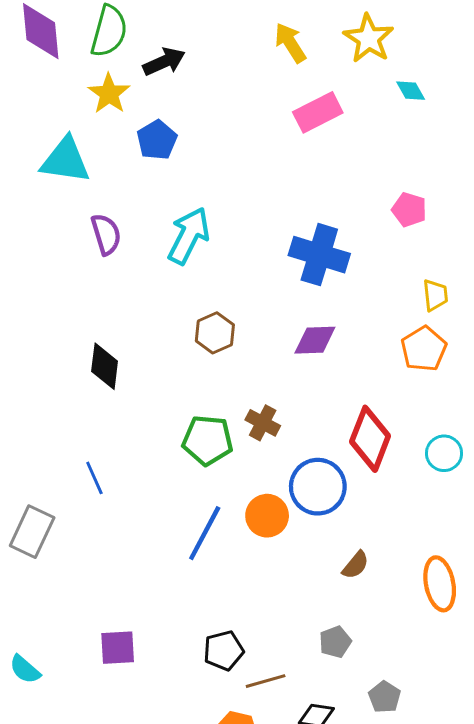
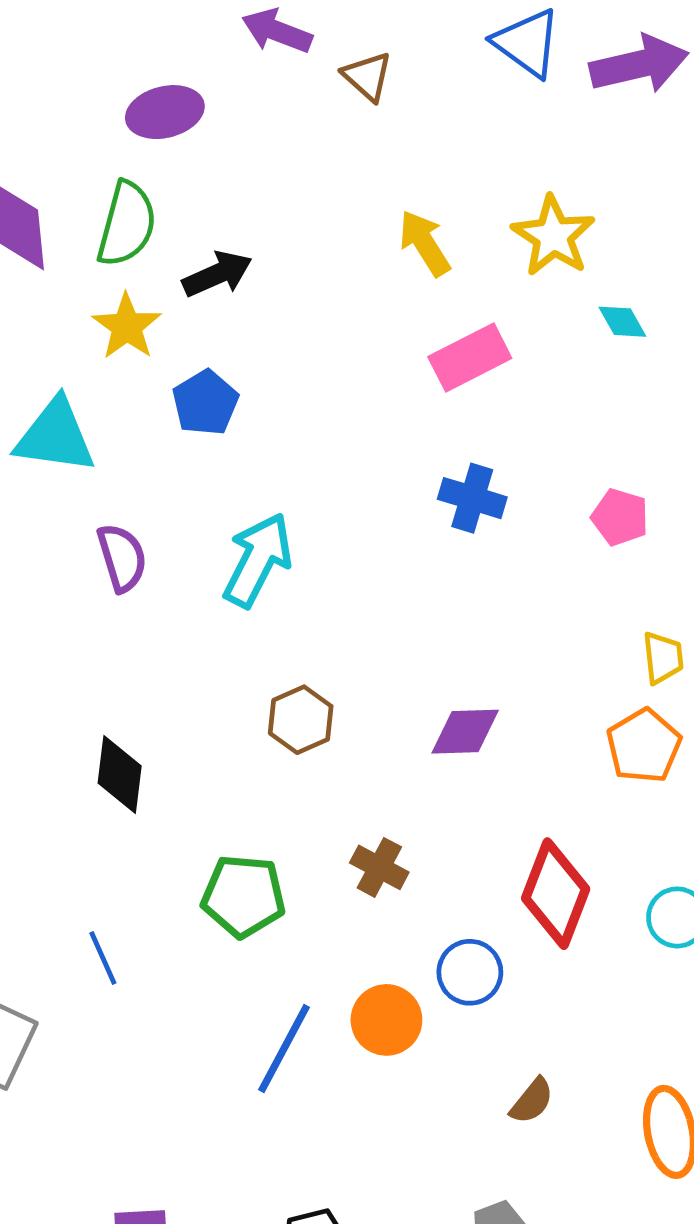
blue cross: (319, 255) -> (472, 498), moved, size x0.7
green pentagon: (208, 440) -> (243, 896), moved
blue circle: (318, 487) -> (470, 972), size x0.7

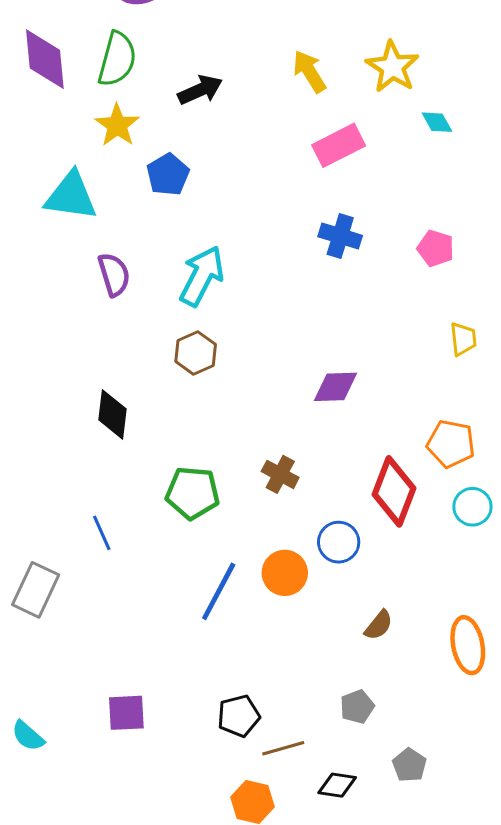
black arrow: (217, 274) -> (200, 90), moved
brown hexagon: (301, 720) -> (196, 353), moved
orange pentagon: (644, 746) -> (451, 444), moved, turned -30

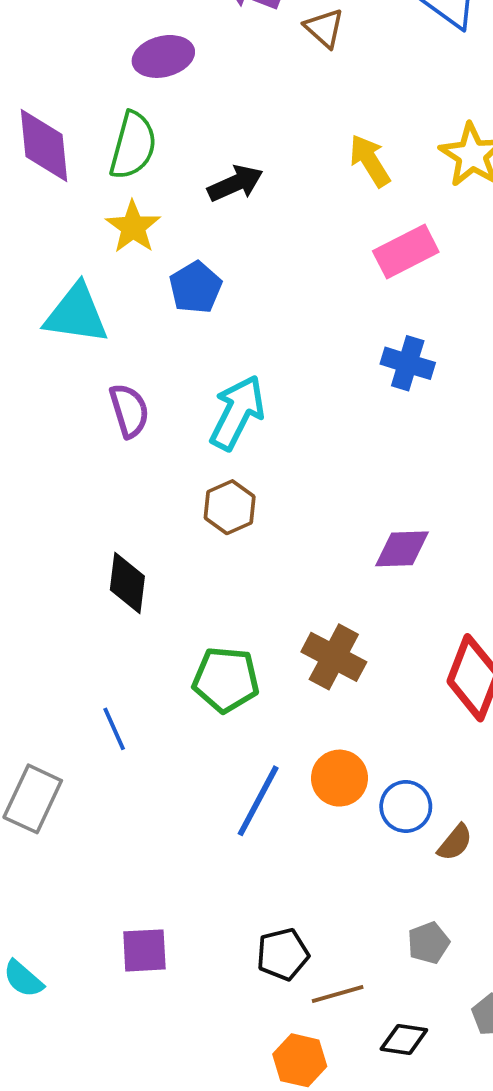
brown cross: (280, 474) -> (334, 657), size x1.4
blue circle: (339, 542) -> (406, 806), moved

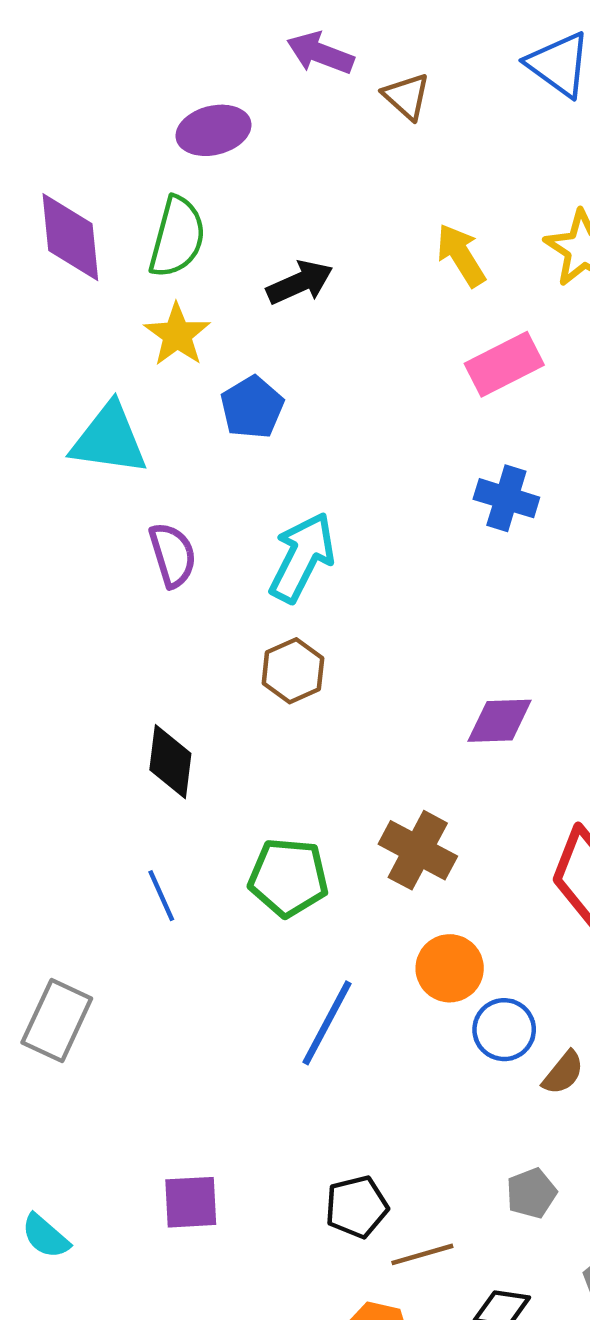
blue line: (114, 729) -> (161, 896), moved
orange circle: (339, 778) -> (450, 968), moved

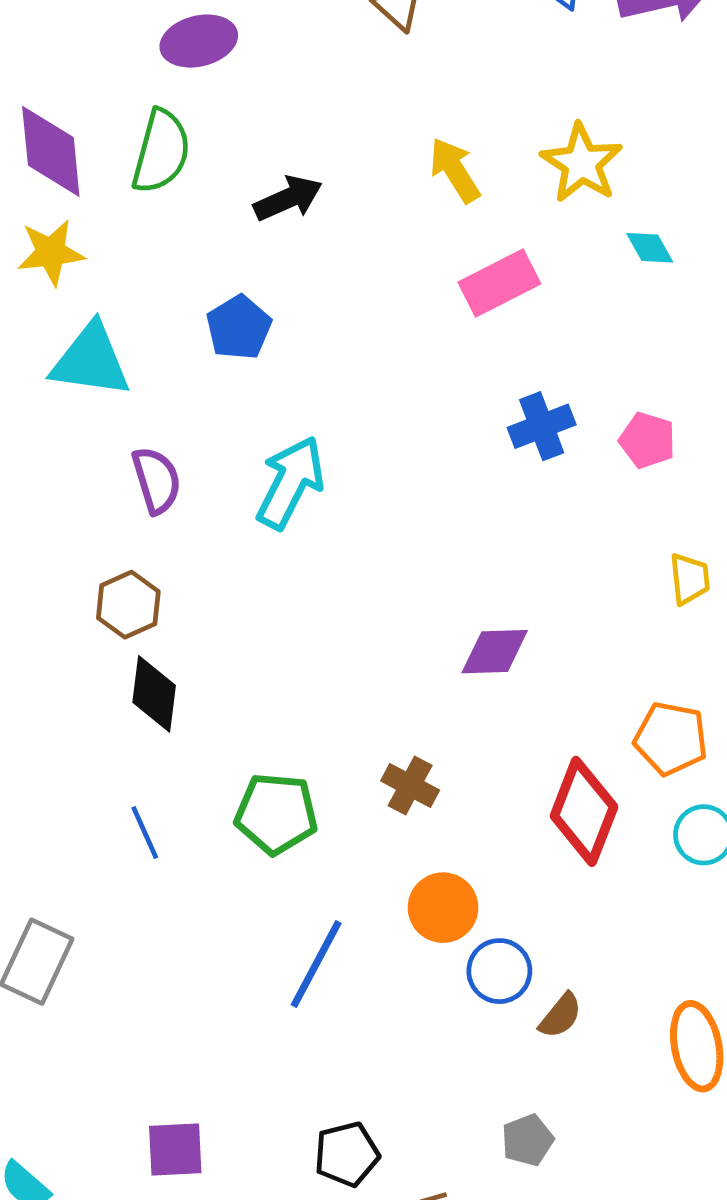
yellow star: (177, 335) -> (51, 252), moved, turned 30
blue cross: (506, 498) -> (542, 426), moved, turned -38
brown hexagon: (293, 671) -> (128, 605), moved
brown cross: (418, 850) -> (410, 786), size x0.7

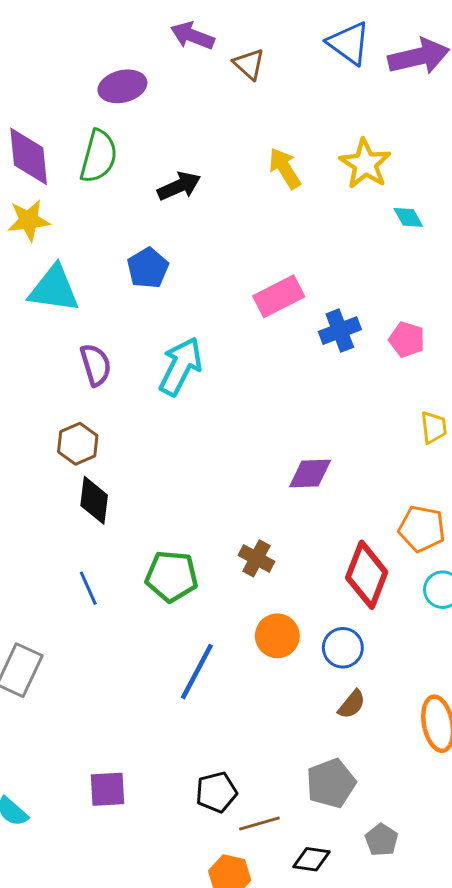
pink rectangle: (499, 283) -> (279, 296), moved
blue circle: (499, 971) -> (343, 648), moved
gray pentagon: (528, 1140) -> (331, 783), size x1.5

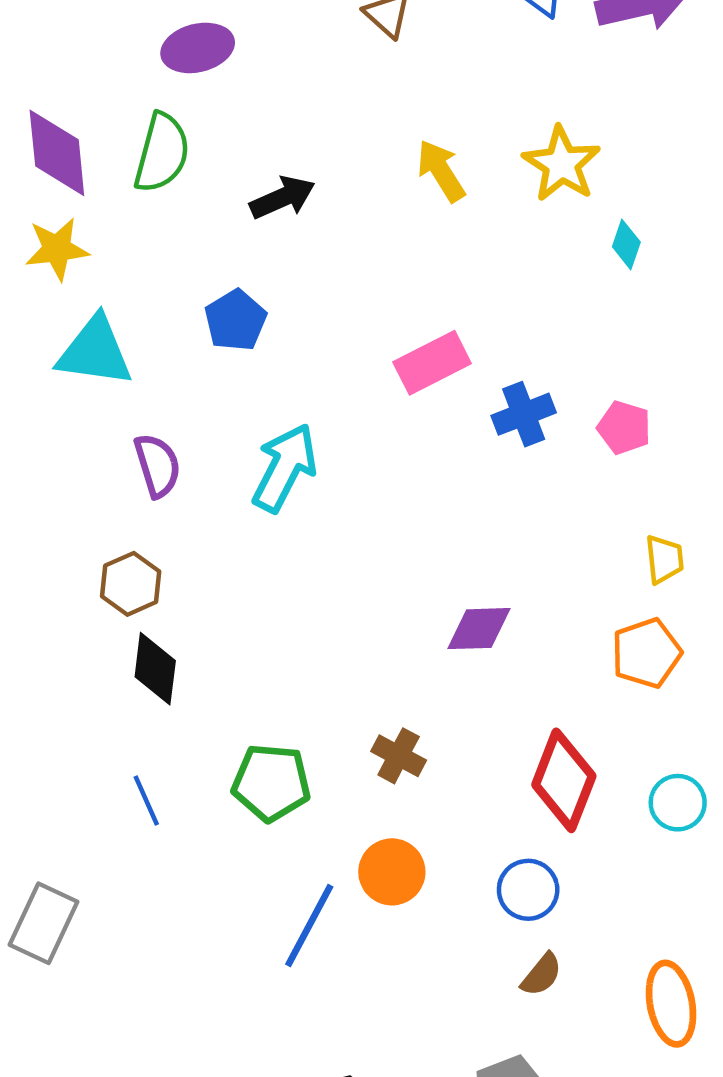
cyan diamond: (408, 217) -> (626, 244), turned 48
orange pentagon: (422, 529) -> (646, 653), moved, turned -30
orange circle: (277, 636) -> (392, 872), moved

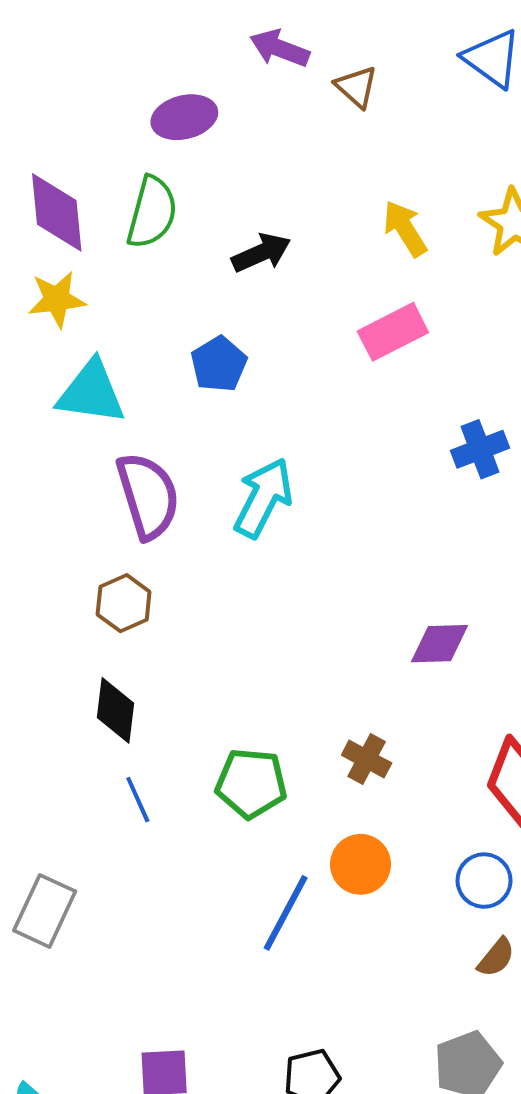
pink rectangle: (432, 363) -> (393, 332), moved
purple semicircle: (157, 466) -> (148, 496), size x1.5
black diamond: (155, 669) -> (116, 710), moved

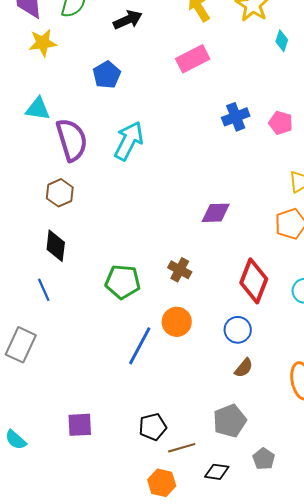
yellow star: (57, 299) -> (43, 43), moved
cyan triangle: (91, 393) -> (38, 109), moved, size x0.7
blue line: (138, 800) -> (44, 290), moved

